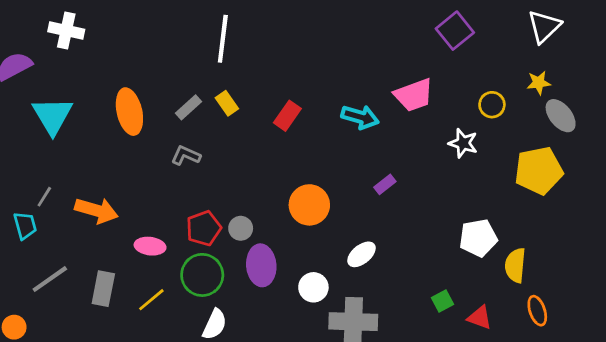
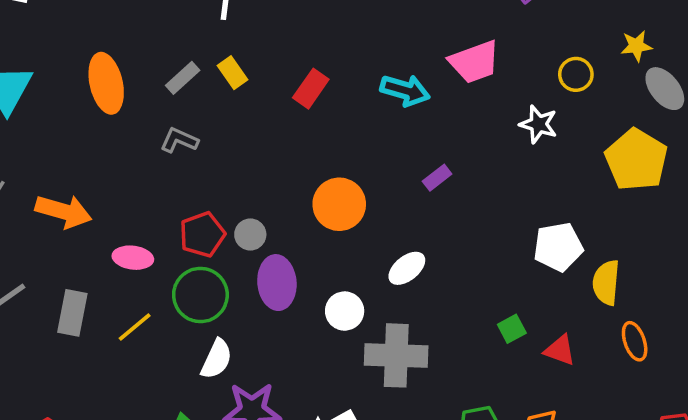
yellow pentagon: (539, 171) -> (636, 160), turned -30

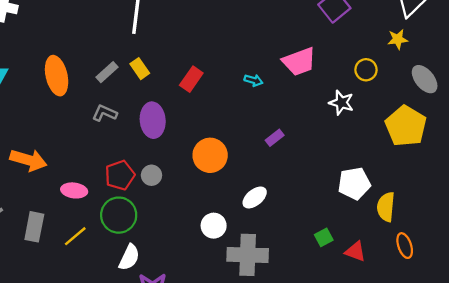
yellow star: (636, 46) -> (398, 39), moved
cyan arrow: (405, 90) -> (253, 80), size x0.6
purple ellipse: (277, 283) -> (153, 120), moved

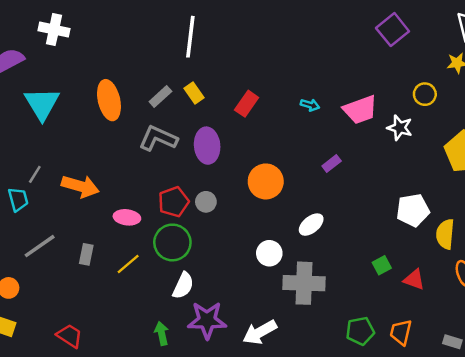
pink trapezoid: (299, 62) -> (360, 110), moved
gray L-shape: (105, 113) -> (158, 138), size x1.5
gray rectangle: (34, 227) -> (86, 254), size x0.7

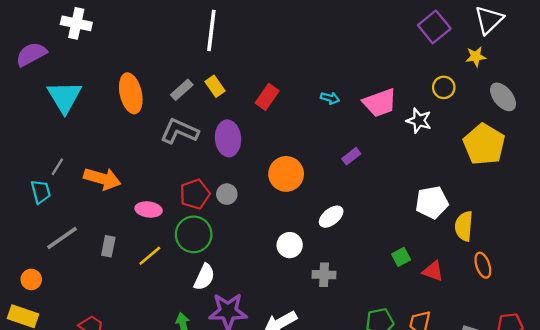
purple square: (393, 30) -> (434, 27), moved
gray cross: (304, 283) -> (324, 275), size x0.6

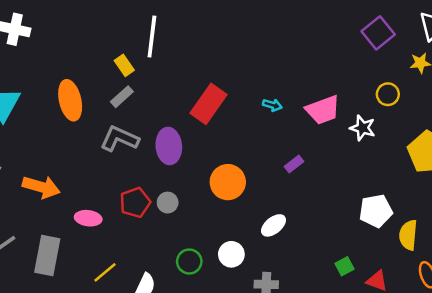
yellow rectangle: (215, 86) -> (124, 65), moved
red rectangle: (267, 97) -> (209, 104), size x1.5
green circle: (194, 234) -> (189, 262), moved, size x0.7
gray rectangle: (108, 246) -> (47, 255), size x1.8
yellow line: (150, 256) -> (105, 272), moved

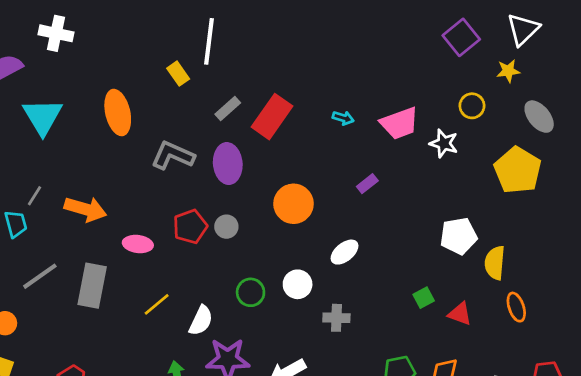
gray rectangle: (122, 97) -> (228, 108), moved

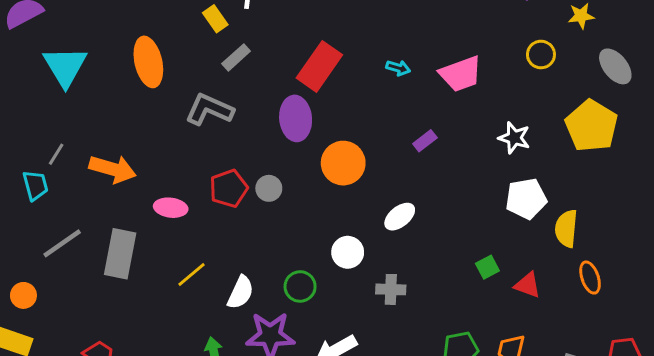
gray rectangle: (228, 108) -> (236, 57), moved
white star: (444, 143) -> (514, 138), moved
purple ellipse: (228, 164) -> (296, 118), moved
green circle: (251, 292) -> (300, 286), moved

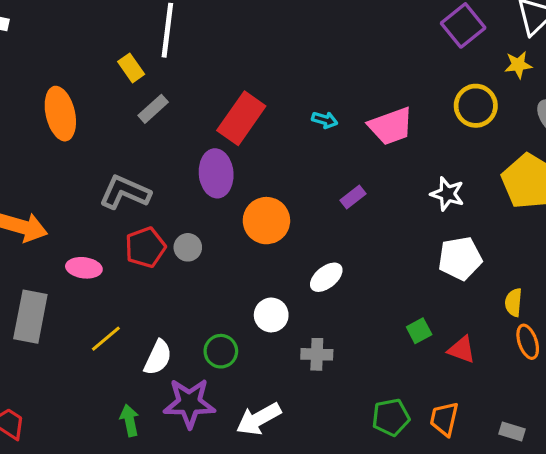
yellow circle: (541, 54) -> (476, 106), size x1.4
gray L-shape: (209, 110) -> (125, 192), moved
yellow semicircle: (566, 228) -> (514, 302), moved, size x0.7

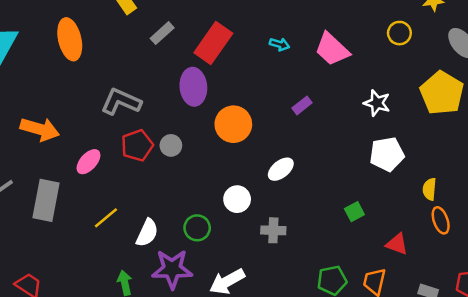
yellow circle: (476, 106) -> (399, 33), size x0.7
gray rectangle: (153, 109) -> (162, 33), moved
pink trapezoid: (391, 126) -> (332, 49), turned 63
pink ellipse: (84, 268) -> (88, 162), turned -55
red triangle: (462, 350) -> (397, 244), moved

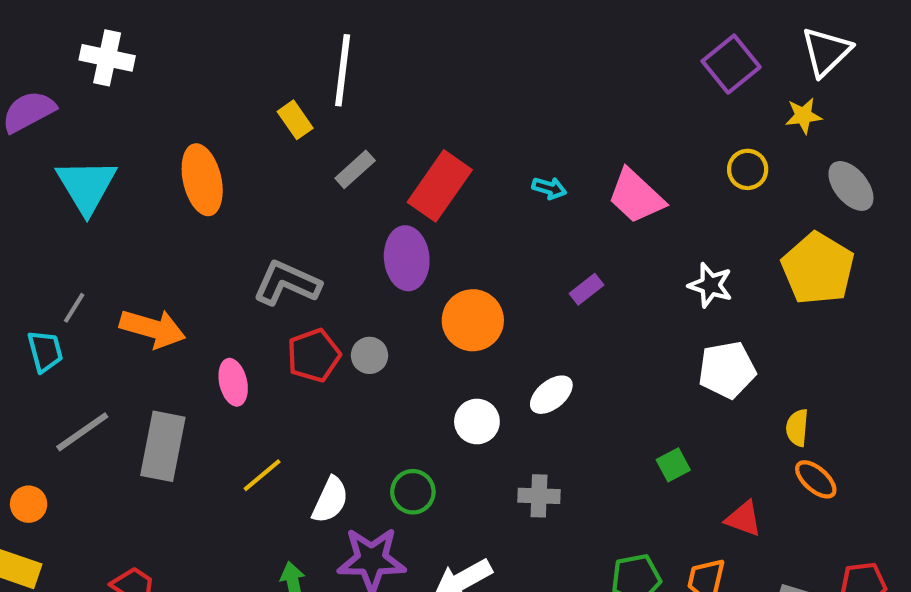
pink ellipse: (88, 162) -> (233, 382), turned -55
white circle: (237, 199) -> (477, 422), moved
orange ellipse: (441, 220) -> (816, 479), turned -30

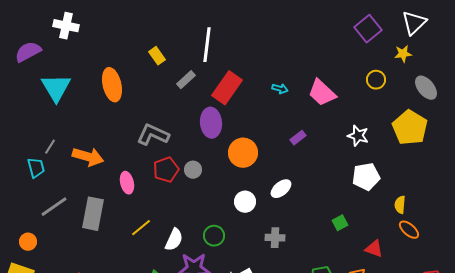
white line: (343, 70) -> (207, 45), moved

